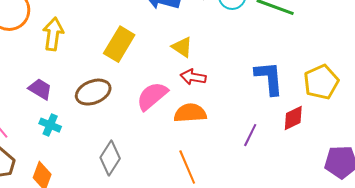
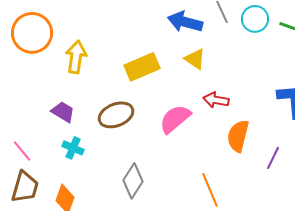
yellow rectangle: (119, 44) -> (142, 67), turned 36
yellow triangle: (182, 47) -> (195, 59), moved
orange semicircle: (190, 113) -> (238, 136), moved, turned -72

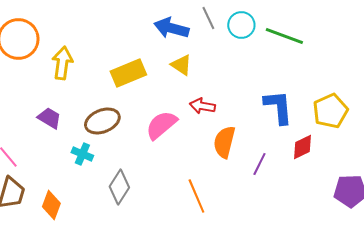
cyan cross: (73, 148) -> (82, 154), moved

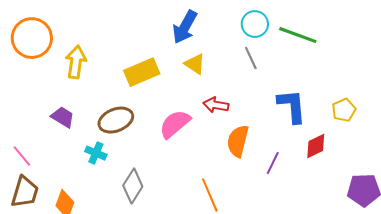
gray line: (208, 18) -> (251, 58), moved
blue arrow: (171, 28) -> (185, 27), turned -76
yellow pentagon: (330, 111) -> (344, 110), size x0.7

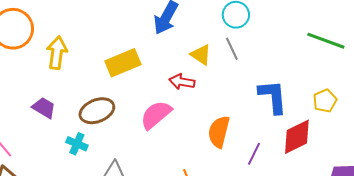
green line: (298, 35) -> (326, 41), moved
yellow triangle: (195, 64) -> (201, 55), moved
red arrow: (216, 105) -> (182, 82), moved
red diamond: (316, 146) -> (297, 137), size x1.4

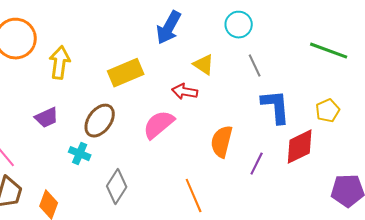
gray line: (232, 49) -> (255, 66), moved
purple trapezoid: (44, 108) -> (47, 118), turned 125
brown ellipse: (97, 111) -> (100, 121), turned -32

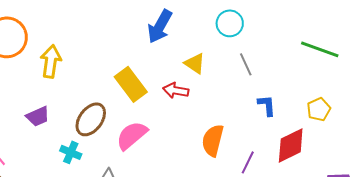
yellow rectangle: (126, 73) -> (131, 84), moved, turned 76
blue L-shape: (276, 107) -> (267, 105), size x0.6
pink semicircle: (159, 125) -> (132, 135), moved

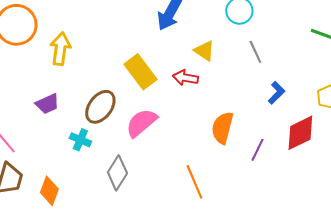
blue L-shape: (267, 105) -> (276, 93), turned 50

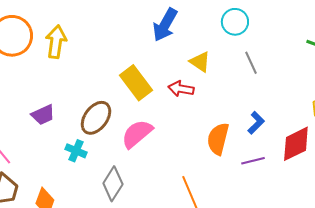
yellow arrow: (60, 49) -> (56, 42), moved
blue L-shape: (276, 93) -> (256, 123), moved
purple line: (257, 150) -> (253, 161), turned 50

